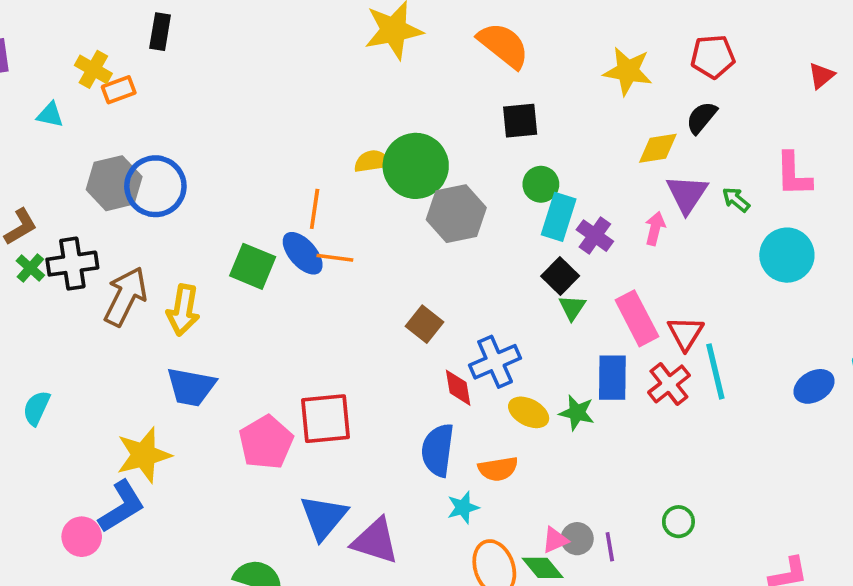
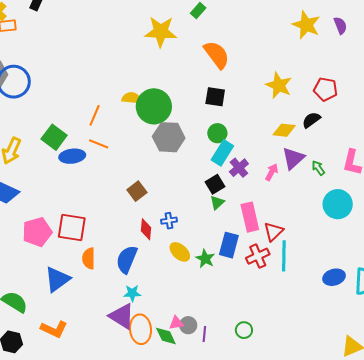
blue ellipse: (303, 253) -> (72, 156), moved, turned -70
blue cross: (495, 362) -> (169, 221), size x0.6
orange semicircle: (498, 469) -> (89, 258), moved, turned 85
purple triangle: (375, 541) -> (122, 316), moved

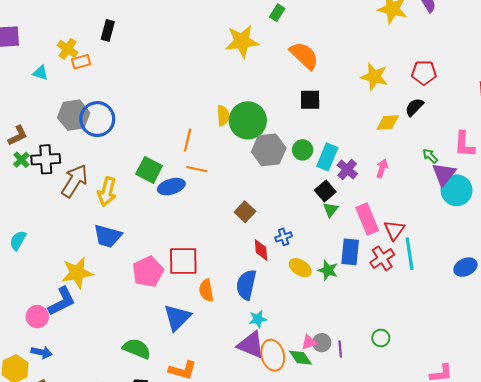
yellow semicircle: (132, 98) -> (223, 116), turned 90
green circle: (217, 133) -> (303, 150), moved
purple triangle: (293, 158) -> (444, 174), moved

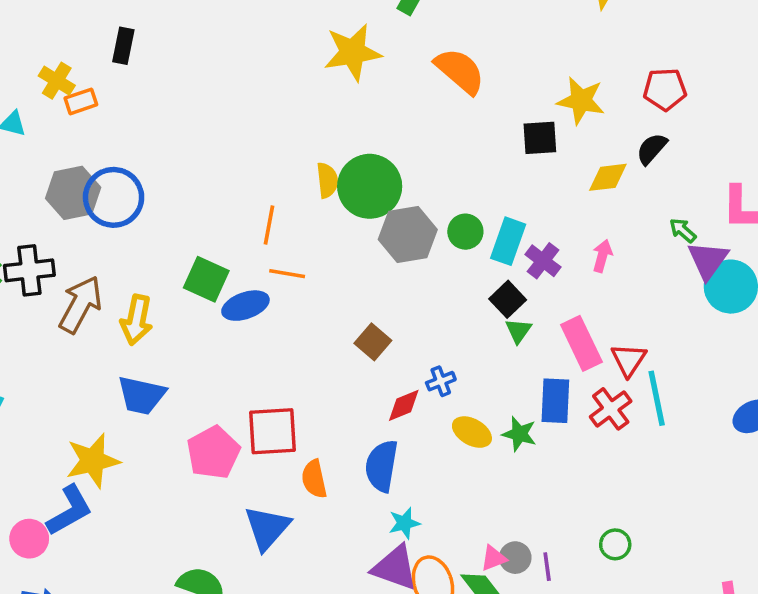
black square: (310, 100) -> (540, 138), moved
red diamond: (261, 250) -> (404, 405), turned 75

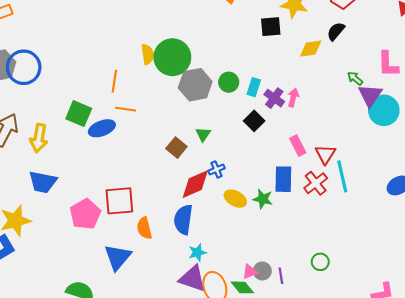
cyan rectangle: (508, 241) -> (254, 87), size x0.7
pink arrow: (602, 256) -> (293, 98), moved
green triangle: (518, 331) -> (203, 134), moved
pink rectangle: (581, 343) -> (298, 146), size x0.7
red diamond: (404, 405) -> (195, 184), size x1.5

